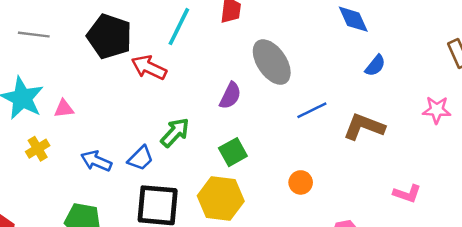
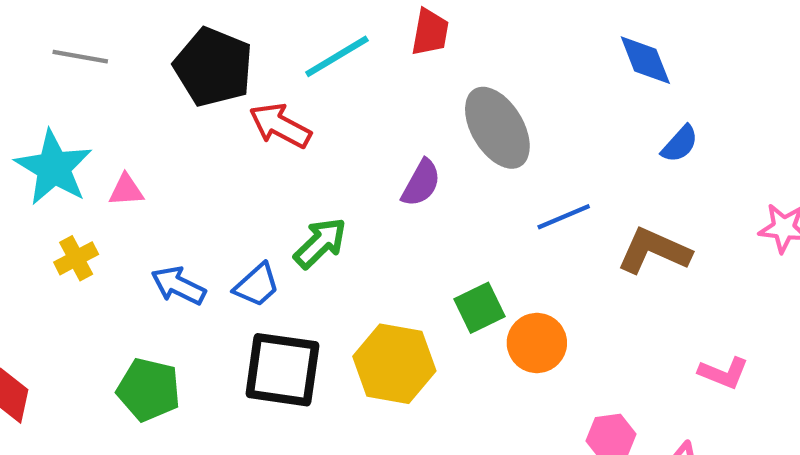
cyan line: (179, 27) -> (337, 56), turned 30
green square: (233, 152) -> (479, 308), moved
orange circle: (301, 182) -> (537, 343), size x1.4

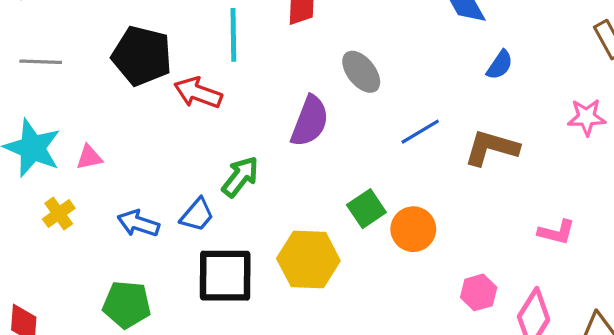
cyan line: (337, 56) -> (233, 35), turned -52
gray ellipse: (497, 128) -> (361, 72), size x0.7
purple semicircle: (421, 183) -> (310, 121), size x1.4

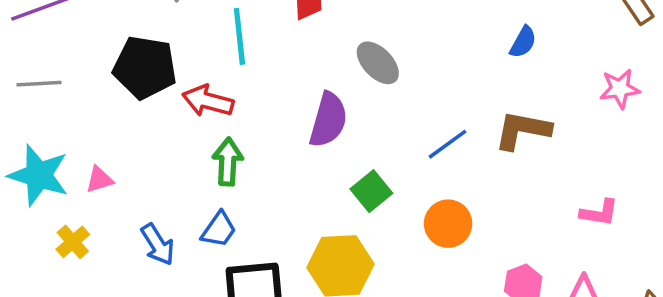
blue line: (420, 132) -> (448, 144), moved
green arrow: (240, 177) -> (228, 162), moved, turned -30
green square: (366, 209) -> (371, 191), moved
blue arrow: (138, 223) -> (158, 244), turned -135

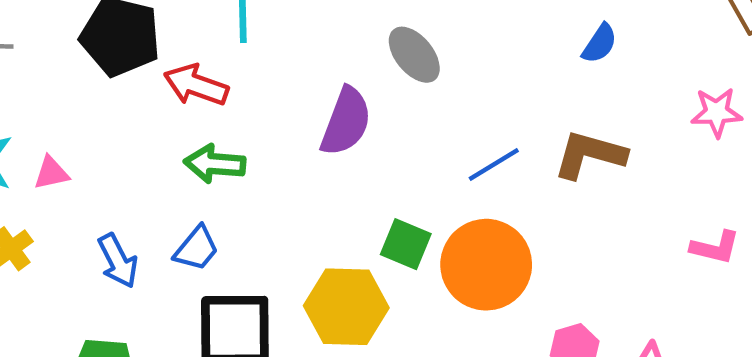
green arrow: (228, 162) -> (215, 164), turned -93
green square: (371, 191) -> (406, 244), moved, turned -33
pink L-shape: (599, 213) -> (715, 247), moved
orange circle: (448, 224) -> (486, 265), size x1.5

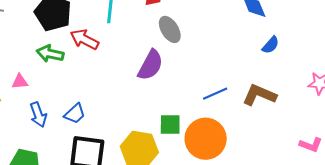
gray ellipse: (414, 55) -> (170, 29), moved
green arrow: (215, 164) -> (50, 54), moved
pink triangle: (51, 173) -> (20, 82), moved
green square: (406, 244) -> (170, 125), turned -30

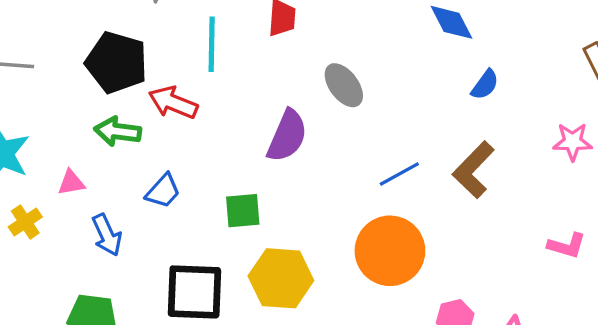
gray ellipse: (170, 29) -> (344, 85), moved
brown L-shape: (259, 95) -> (473, 170), turned -64
blue trapezoid: (75, 114) -> (163, 191), moved
green square: (170, 125) -> (243, 211), moved

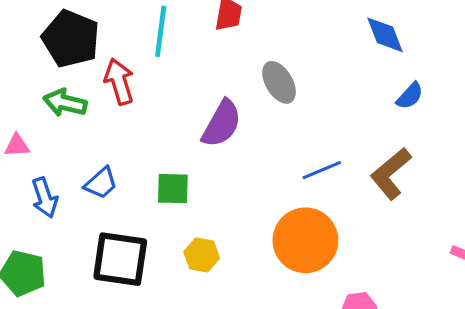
red arrow: (173, 103) -> (119, 82), turned 45
blue trapezoid: (163, 191) -> (101, 183), moved
yellow hexagon: (281, 278) -> (202, 255), size x0.6

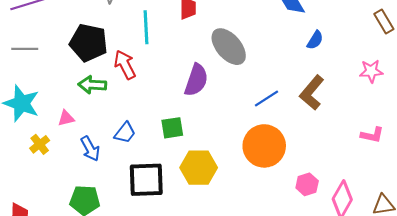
gray ellipse: (279, 82) -> (229, 47), size x1.4
yellow hexagon: (202, 255) -> (199, 168), size x1.6

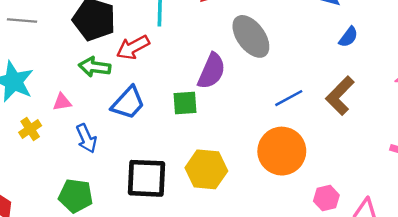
red arrow: (125, 65) -> (133, 47), turned -96
green square: (172, 128) -> (185, 103), moved
blue trapezoid: (125, 133) -> (128, 103), moved, size x1.4

